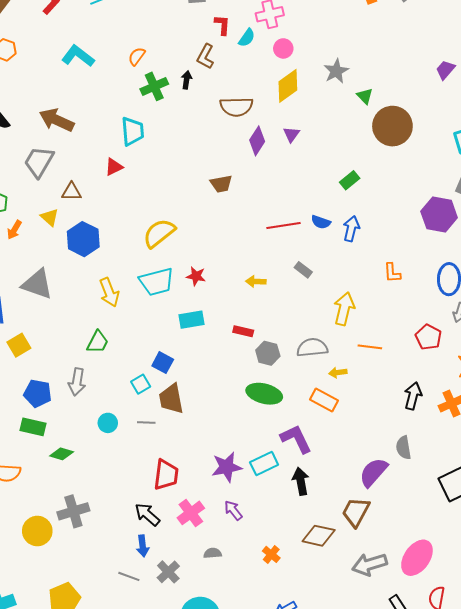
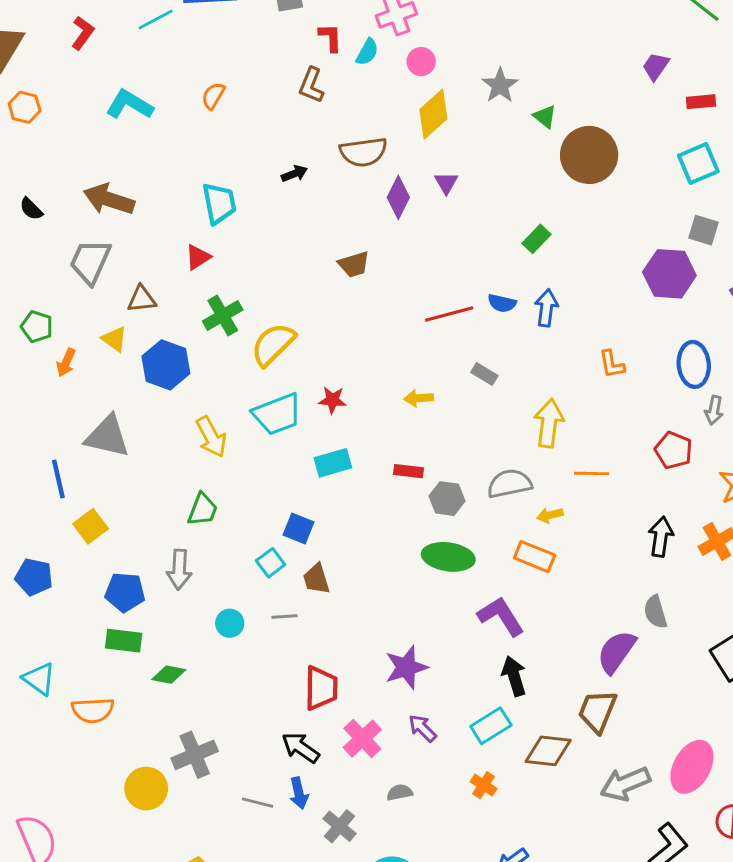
black arrow: (187, 80) -> (294, 174), moved, turned 66
green cross: (154, 86) -> (223, 316), moved
brown trapezoid: (171, 399) -> (316, 579), size x0.7
cyan rectangle: (264, 463) -> (491, 726), moved
gray line: (129, 576) -> (258, 803), moved

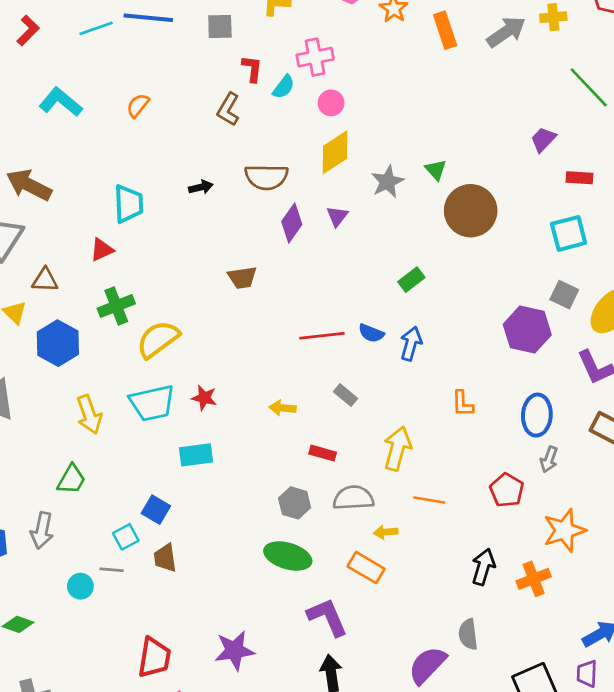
gray star: (500, 85) -> (387, 182), moved
red rectangle: (408, 471) -> (323, 453), moved
gray line: (284, 616) -> (112, 570), moved

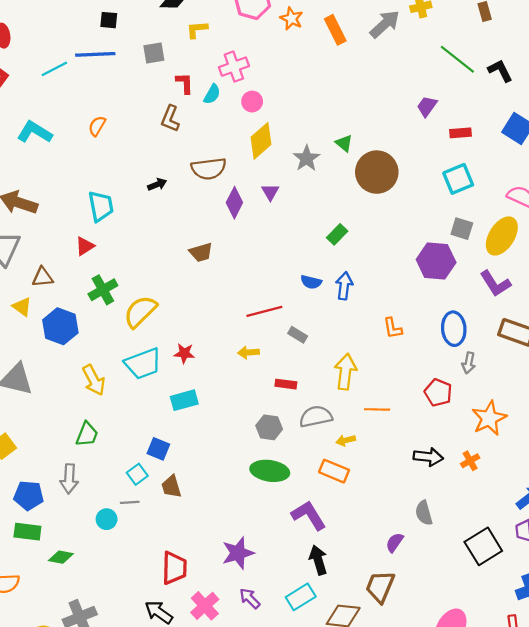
red line: (322, 336) -> (264, 311), moved
black arrow: (483, 567) -> (428, 457), turned 88
orange cross: (534, 579) -> (470, 461), size x0.7
purple semicircle: (427, 665) -> (395, 542), size x0.6

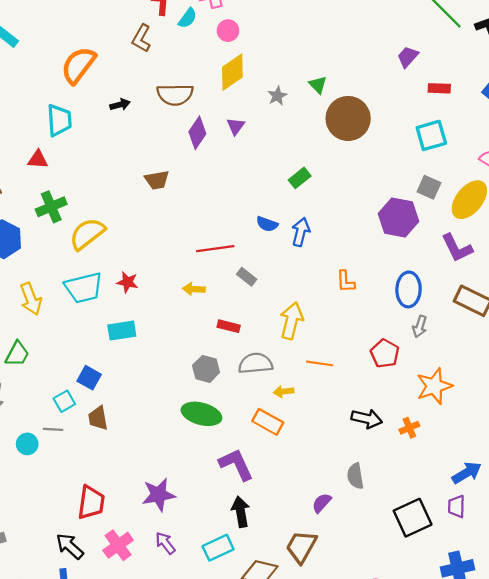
orange semicircle: (97, 126) -> (78, 65), moved, size x1.8
gray star: (307, 158) -> (277, 96), size x0.7
red triangle: (85, 246) -> (38, 160), turned 30

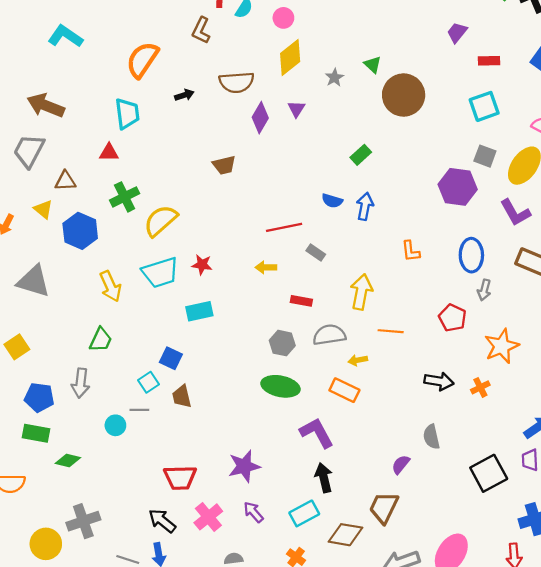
red trapezoid: (91, 502) -> (180, 478), turned 84

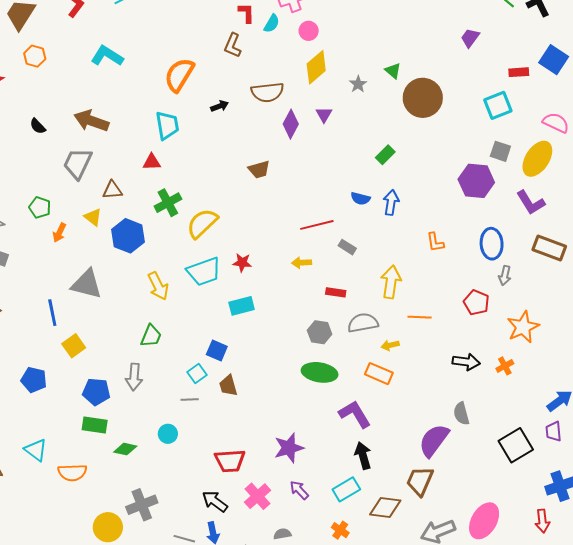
red rectangle: (489, 61) -> (519, 72), moved
cyan circle: (115, 425) -> (168, 434), moved
purple semicircle: (401, 464) -> (434, 440), size x1.8

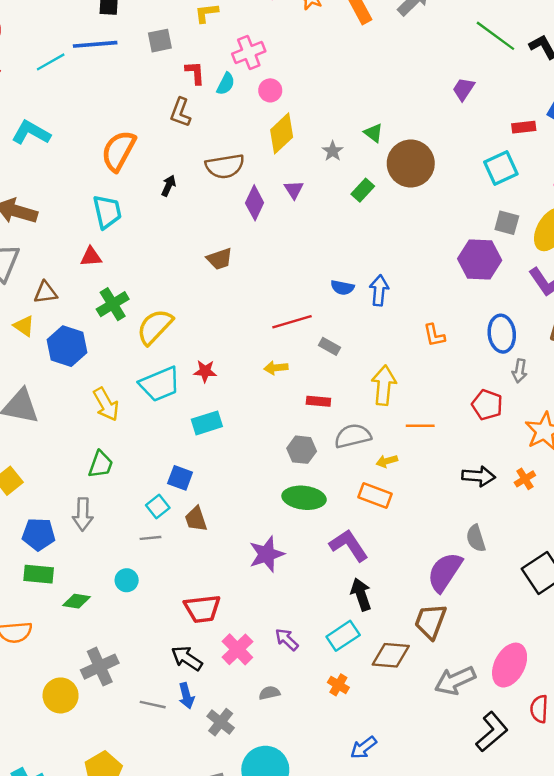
black arrow: (220, 106) -> (169, 186), turned -42
green rectangle: (385, 155) -> (363, 190), moved
purple star: (289, 448) -> (267, 554), moved

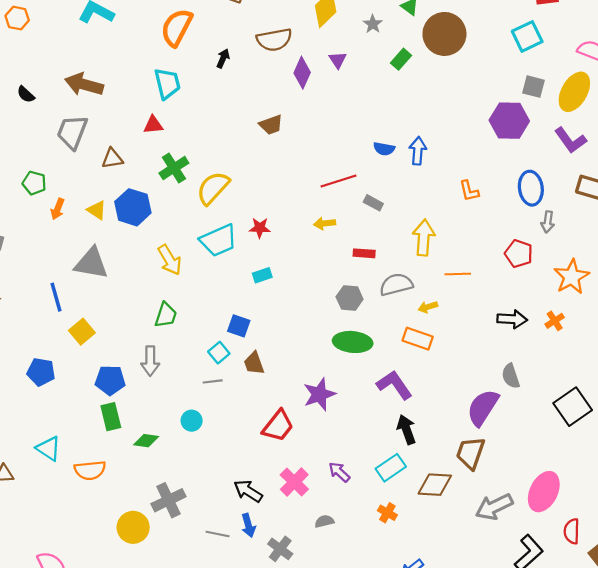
yellow triangle: (24, 326) -> (97, 210), moved
cyan rectangle: (207, 423) -> (262, 275), size x0.7
green rectangle: (39, 574) -> (111, 417), turned 72
red trapezoid: (202, 609) -> (278, 426), moved, turned -44

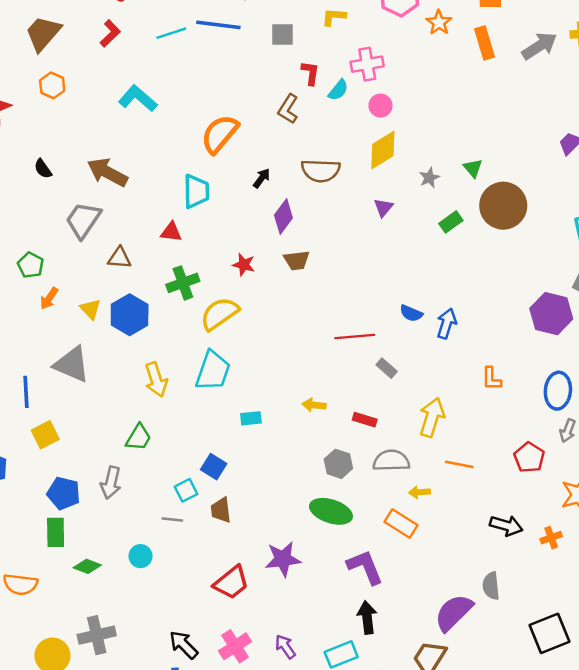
purple diamond: (302, 73) -> (283, 216), moved
yellow arrow: (325, 223) -> (314, 405), moved
red star: (260, 228) -> (244, 265), moved
cyan trapezoid: (219, 240) -> (213, 371), turned -60

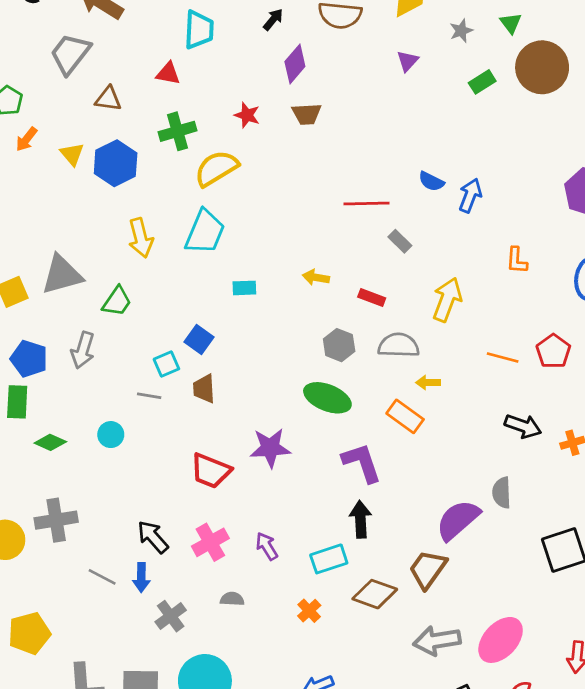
gray triangle: (72, 364) -> (62, 275), moved, turned -42
orange line: (459, 464) -> (503, 358), moved
red trapezoid: (231, 583) -> (211, 471), turned 57

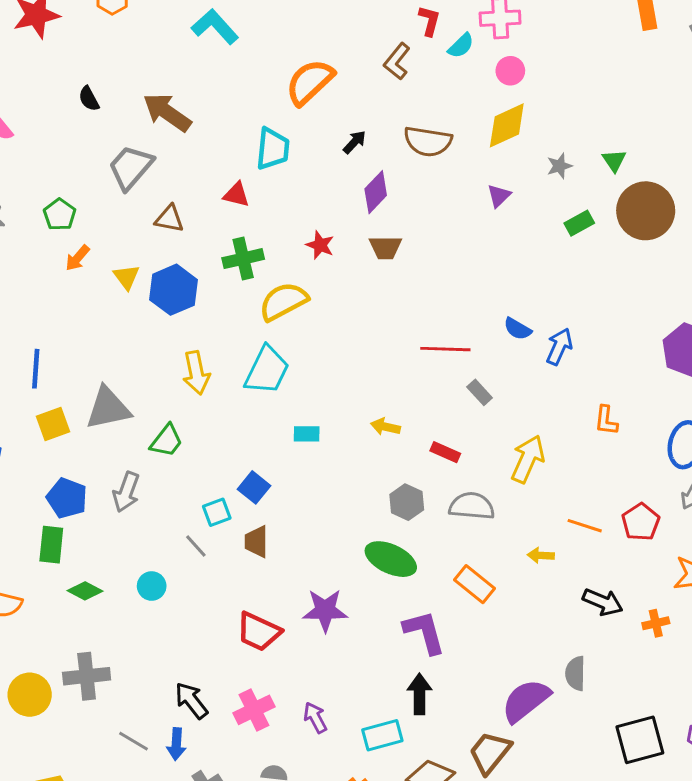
yellow arrow: (428, 383) -> (541, 555), moved
gray line: (149, 396) -> (196, 546), turned 35

